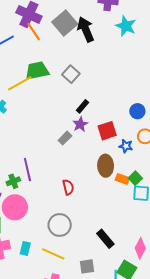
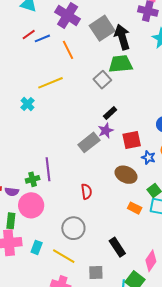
orange line: (34, 32) -> (68, 50), moved
green trapezoid: (37, 71) -> (121, 64), moved
gray rectangle: (65, 138) -> (89, 142), size x1.5
brown ellipse: (106, 166) -> (126, 175), turned -70
orange rectangle: (122, 179) -> (135, 208), moved

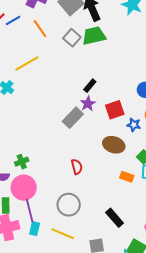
gray square: (102, 80) -> (72, 38), moved
purple line: (48, 169) -> (30, 211), moved

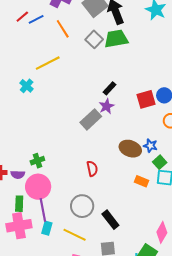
red square: (115, 110) -> (146, 99), moved
blue star: (134, 125) -> (150, 146), moved
black rectangle: (115, 218) -> (110, 220), moved

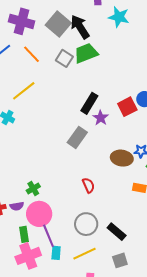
black rectangle: (110, 88) -> (89, 103), size x1.5
purple star: (107, 106) -> (101, 118), moved
yellow line: (75, 235) -> (85, 254), turned -40

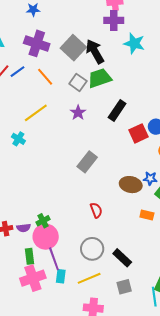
black rectangle: (89, 103) -> (117, 111), moved
purple star: (101, 118) -> (78, 113), moved
green cross: (33, 188) -> (43, 221), moved

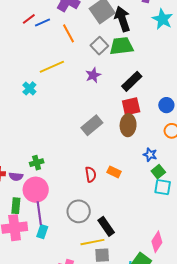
red square: (138, 133) -> (131, 106), moved
brown ellipse: (131, 185) -> (128, 125), moved, turned 70
orange rectangle: (147, 215) -> (114, 172), moved
green cross: (43, 221) -> (37, 163), moved
yellow line: (89, 278) -> (92, 242), moved

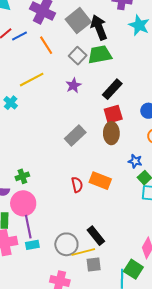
orange rectangle: (114, 172) -> (100, 181), size x1.5
gray circle: (79, 211) -> (66, 244), moved
cyan rectangle: (42, 232) -> (32, 245), turned 64

